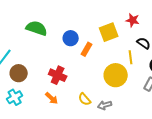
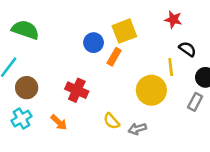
green semicircle: (37, 28) -> (25, 30), moved
yellow square: (109, 32) -> (124, 31), moved
orange arrow: (52, 98) -> (59, 122), moved

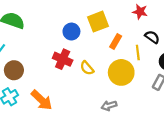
orange rectangle: (114, 57) -> (116, 41), moved
red cross: (77, 90) -> (63, 59), moved
yellow semicircle: (112, 121) -> (87, 68), moved
orange arrow: (59, 122) -> (42, 100), size x1.5

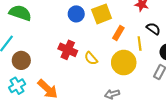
blue circle: (71, 32) -> (76, 14), moved

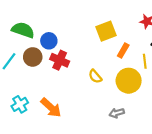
blue circle: (76, 14) -> (49, 41), moved
red cross: (68, 50) -> (60, 60), moved
brown circle: (21, 60) -> (33, 57), moved

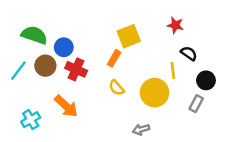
orange rectangle: (123, 51) -> (114, 58), moved
orange arrow: (51, 108) -> (66, 106), moved

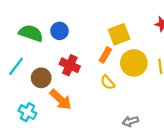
blue circle: (64, 47) -> (60, 31), moved
brown circle: (45, 66) -> (41, 78), moved
yellow circle: (154, 93) -> (134, 63), moved
cyan cross: (31, 120) -> (27, 112), turned -30

